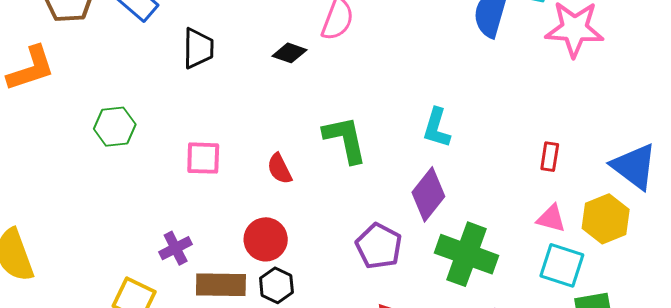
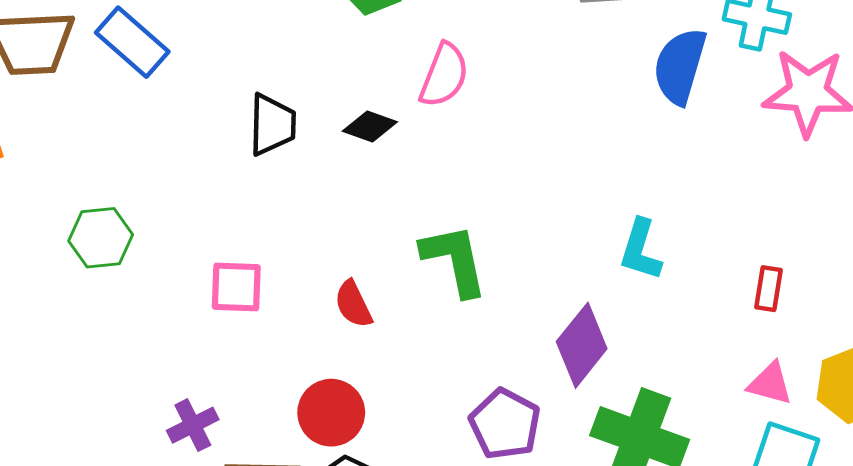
black trapezoid: (198, 48) -> (272, 125), moved
cyan L-shape: (437, 128) -> (641, 250), moved

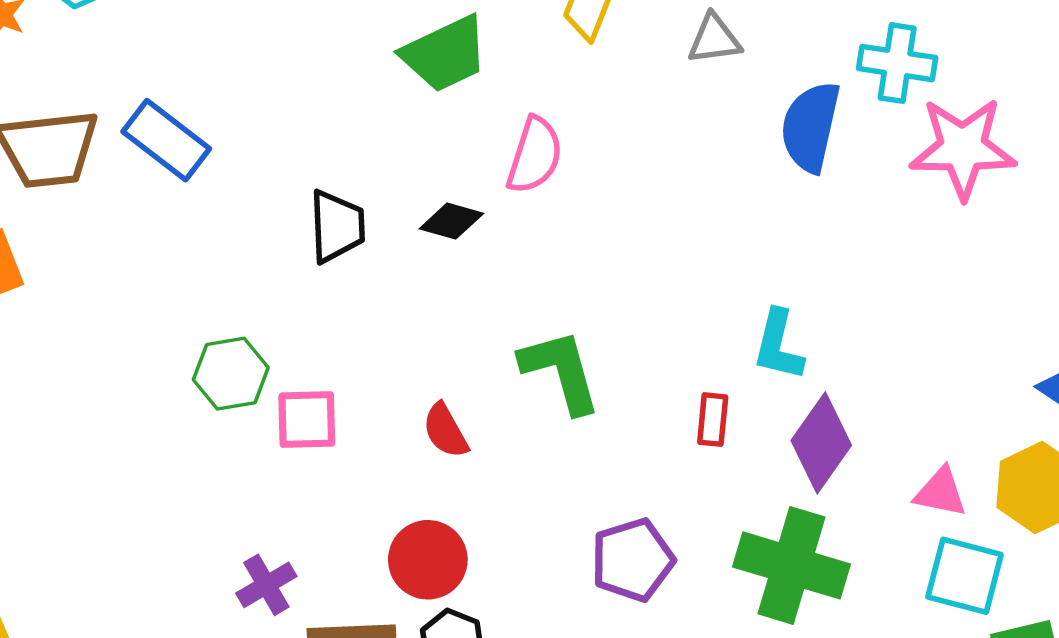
green hexagon: (101, 238) -> (231, 374), moved
red rectangle: (768, 289) -> (713, 420), moved
purple diamond: (582, 345) -> (821, 443), moved
purple pentagon: (505, 424) -> (633, 560), turned 30

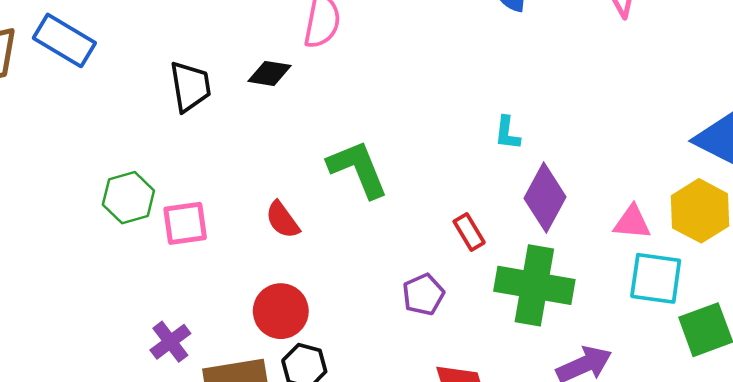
cyan L-shape: (778, 345) -> (507, 133), size x0.7
red rectangle: (713, 420) -> (469, 232), moved, turned -30
purple pentagon: (633, 560) -> (423, 294), size x0.7

